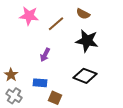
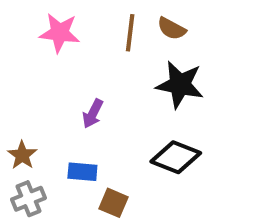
brown line: (56, 24) -> (130, 33), moved, turned -42
gray cross: (14, 96) -> (28, 199), turned 35

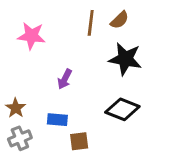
brown semicircle: (172, 29) -> (120, 20), turned -72
pink star: (60, 33) -> (31, 36), moved
brown square: (114, 203) -> (79, 141), turned -30

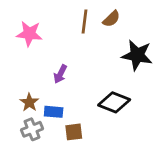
black star: (125, 59) -> (137, 55), moved
brown star: (16, 108) -> (29, 102), moved
gray cross: (20, 138) -> (32, 129), moved

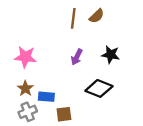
pink star: (29, 34) -> (25, 57), moved
black star: (137, 55) -> (111, 55), moved, size x0.7
purple arrow: (60, 74) -> (77, 57), moved

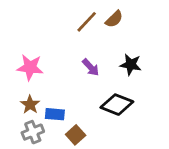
brown line: (73, 18) -> (87, 22), turned 36
purple arrow: (77, 57) -> (91, 67), turned -70
brown square: (64, 114) -> (76, 135), turned -35

